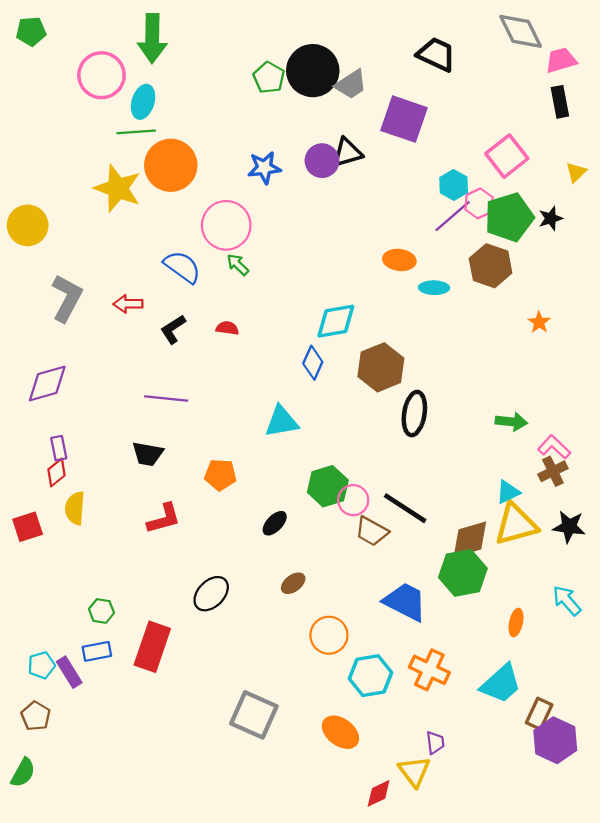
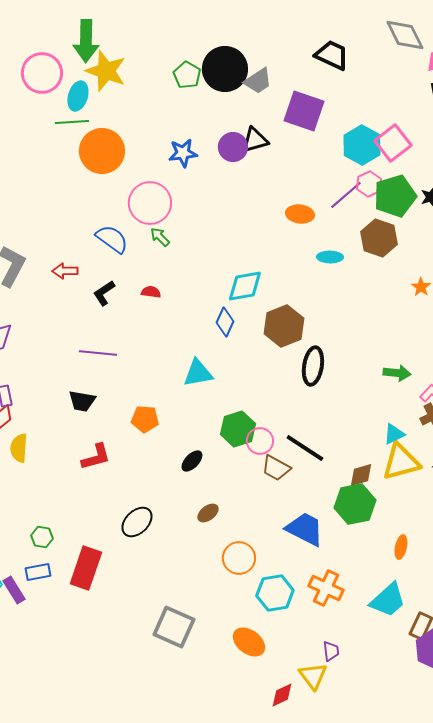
cyan hexagon: (454, 185) -> (362, 145), moved, size x1.5
yellow star: (118, 188) -> (106, 71), moved
orange ellipse: (399, 260) -> (300, 214), moved
brown diamond: (470, 539) -> (361, 475), size x0.7

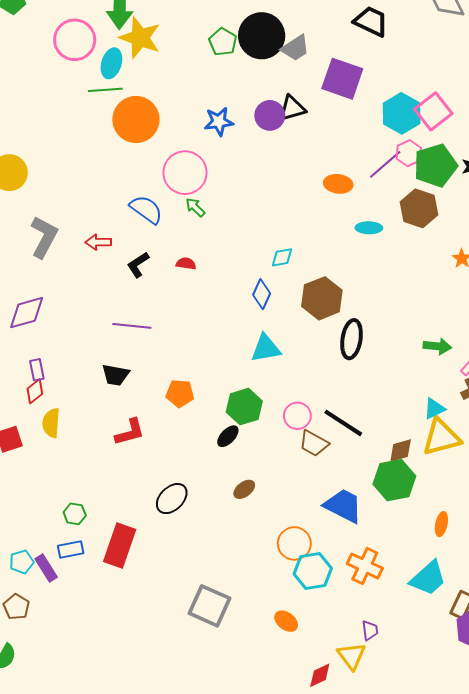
cyan diamond: (245, 286) -> (282, 257), size x0.6
cyan triangle: (198, 373) -> (266, 348), moved
green hexagon: (238, 429) -> (244, 407), moved
orange circle: (239, 558) -> (294, 543), moved
orange ellipse: (249, 642) -> (286, 621), size x0.7

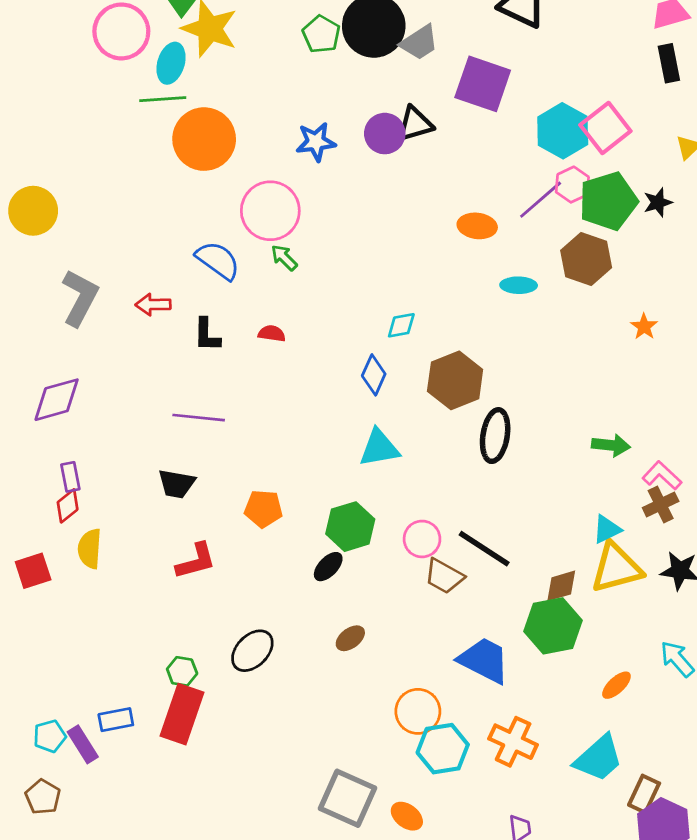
black L-shape: (138, 265) -> (207, 335), turned -56
green hexagon: (75, 514) -> (182, 671), moved
orange ellipse: (441, 524) -> (616, 685), turned 35
gray square: (210, 606) -> (348, 798), moved

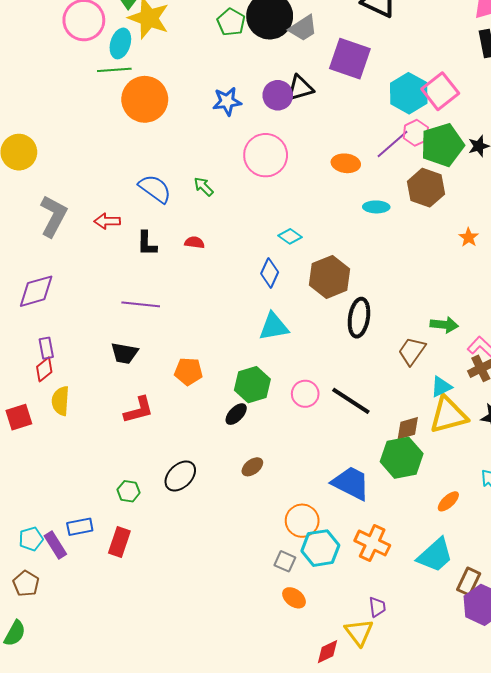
pink circle: (270, 211) -> (266, 155), moved
cyan diamond: (401, 325) -> (290, 236), turned 45
brown trapezoid: (444, 576) -> (412, 351), moved, turned 96
red rectangle: (182, 714) -> (119, 542), moved, size x0.7
gray square: (348, 798) -> (285, 561), moved, size x0.5

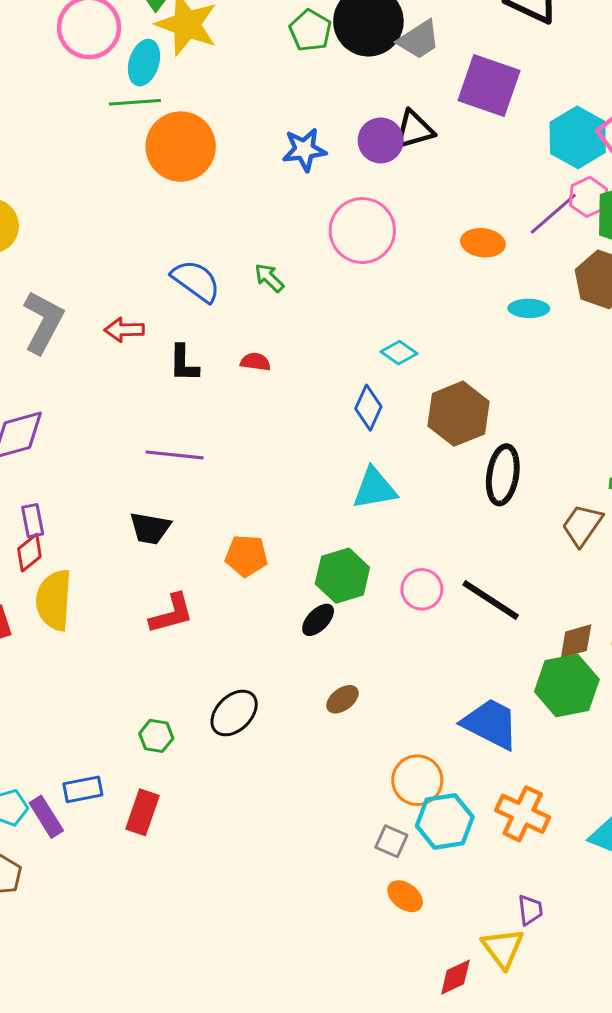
yellow semicircle: (60, 401) -> (54, 600), size x1.4

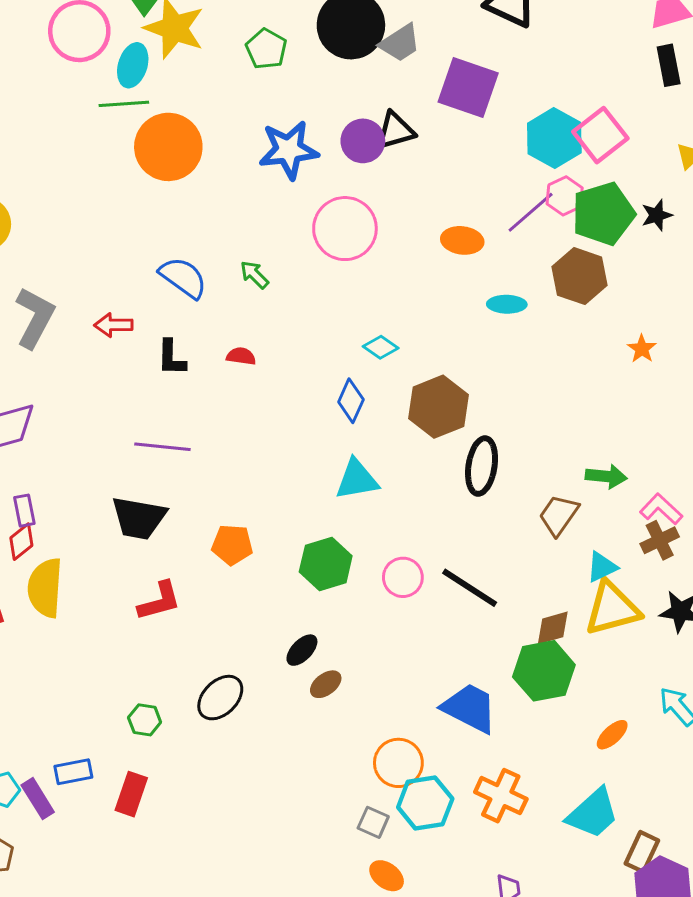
green pentagon: (310, 31) -> (266, 49), moved
blue star: (304, 150) -> (289, 150), size x1.4
black trapezoid: (150, 528) -> (139, 518), size x1.4
black ellipse: (318, 620) -> (302, 650), moved

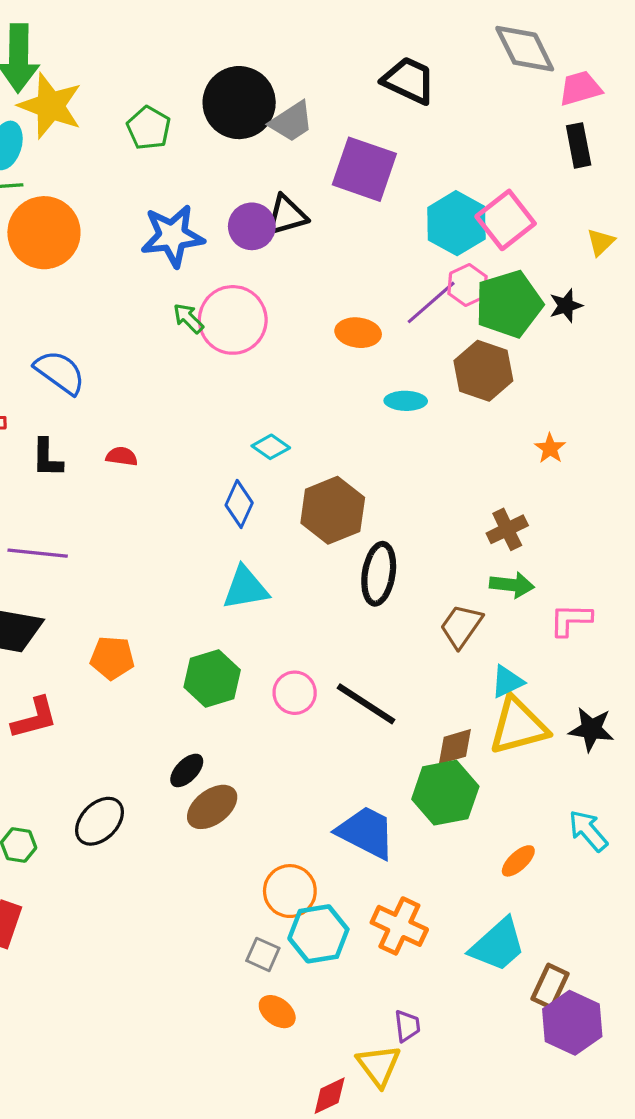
green arrow: (254, 275) -> (188, 318), moved
pink L-shape: (661, 509) -> (571, 620), turned -42
brown cross: (660, 540) -> (507, 529), moved
brown ellipse: (326, 684) -> (212, 807), size x1.5

